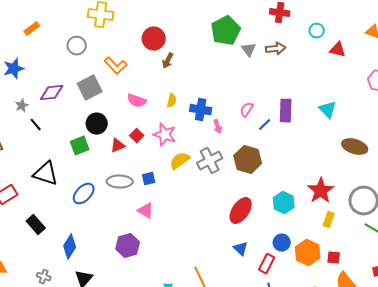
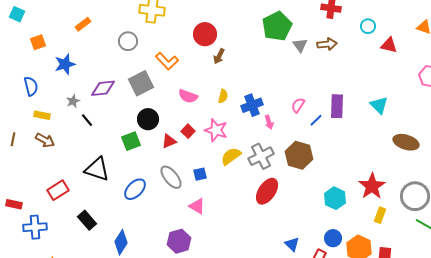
blue cross: (201, 110) -> (252, 105), turned -30
gray ellipse: (120, 182) -> (171, 177), turned 50
red ellipse: (241, 211) -> (267, 191), moved

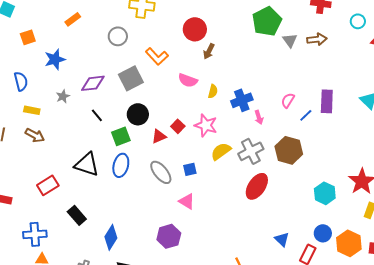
pink semicircle: (188, 96) -> (188, 80), moved
black line: (87, 120) -> (97, 115), moved
blue ellipse: (135, 189) -> (121, 165), moved, turned -30
blue cross: (35, 227) -> (35, 234), moved

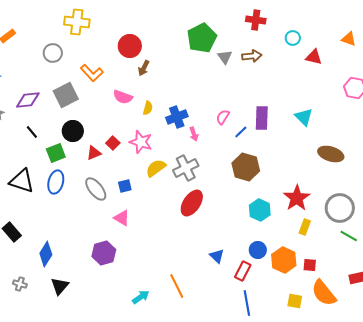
brown hexagon: (289, 150) -> (246, 167), moved

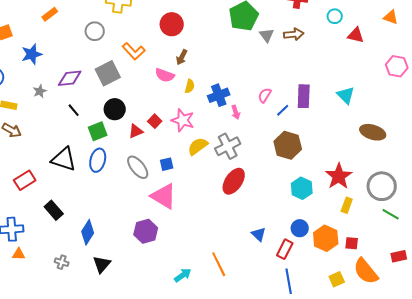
brown arrow: (144, 68) -> (182, 57), moved
pink triangle: (122, 218) -> (164, 196), size x1.6
yellow square: (295, 301) -> (337, 279), turned -35

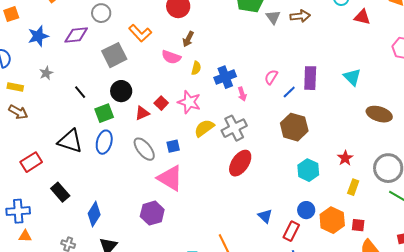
purple diamond: (70, 78) -> (76, 35), moved
red star: (339, 176) -> (345, 158), size x0.6

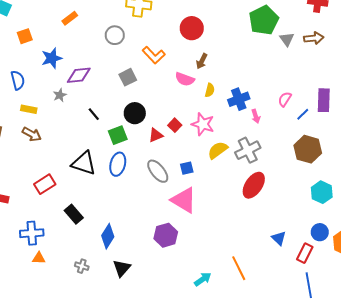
purple diamond: (76, 35) -> (79, 75), moved
gray square: (114, 55) -> (128, 77), size x0.7

